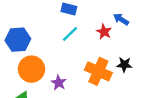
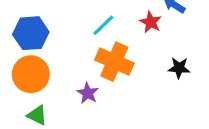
orange circle: (31, 69) -> (31, 74), moved
orange cross: (98, 71) -> (114, 62), moved

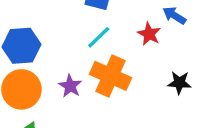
purple star: (88, 93) -> (70, 86), moved

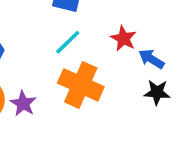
blue arrow: (174, 15) -> (151, 59), moved
purple star: (70, 86) -> (23, 103), moved

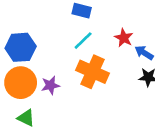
purple star: (23, 103) -> (50, 85), turned 30

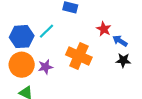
cyan line: (83, 41) -> (46, 31), moved

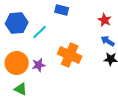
red star: (104, 29) -> (105, 20), moved
blue hexagon: (22, 37) -> (17, 23), moved

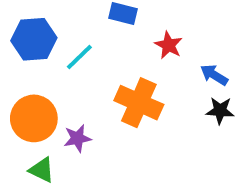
red star: (105, 20) -> (169, 45), moved
purple star: (39, 65) -> (77, 138), moved

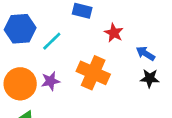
purple star: (77, 138) -> (50, 81), moved

